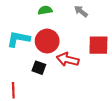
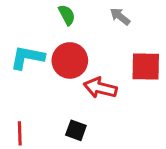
green semicircle: (45, 10) -> (67, 15), turned 72
black square: (39, 68) -> (76, 130), moved

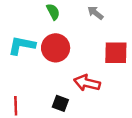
red arrow: (100, 88) -> (87, 83), moved

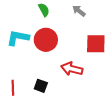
black square: (60, 103) -> (41, 86), moved

